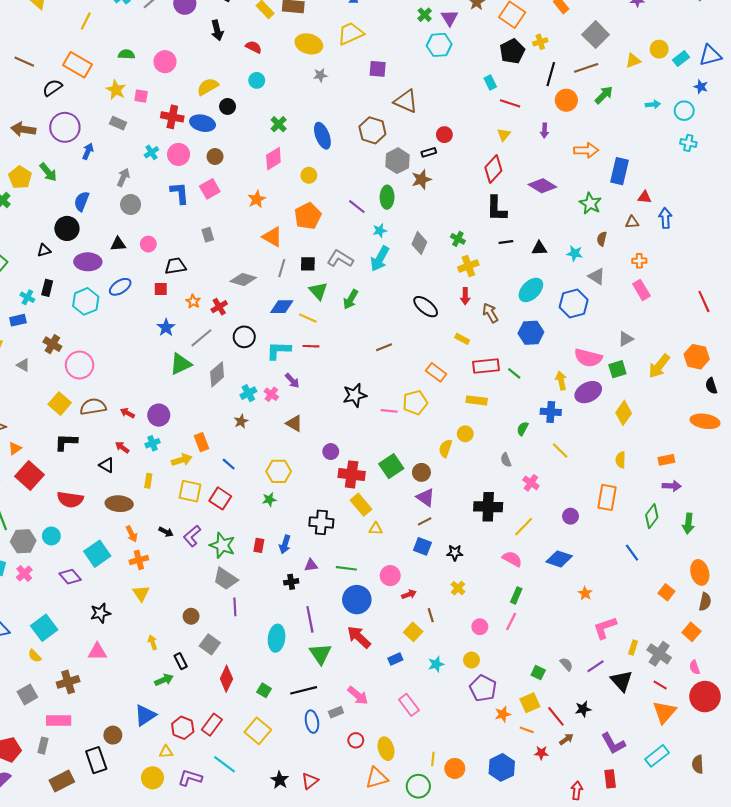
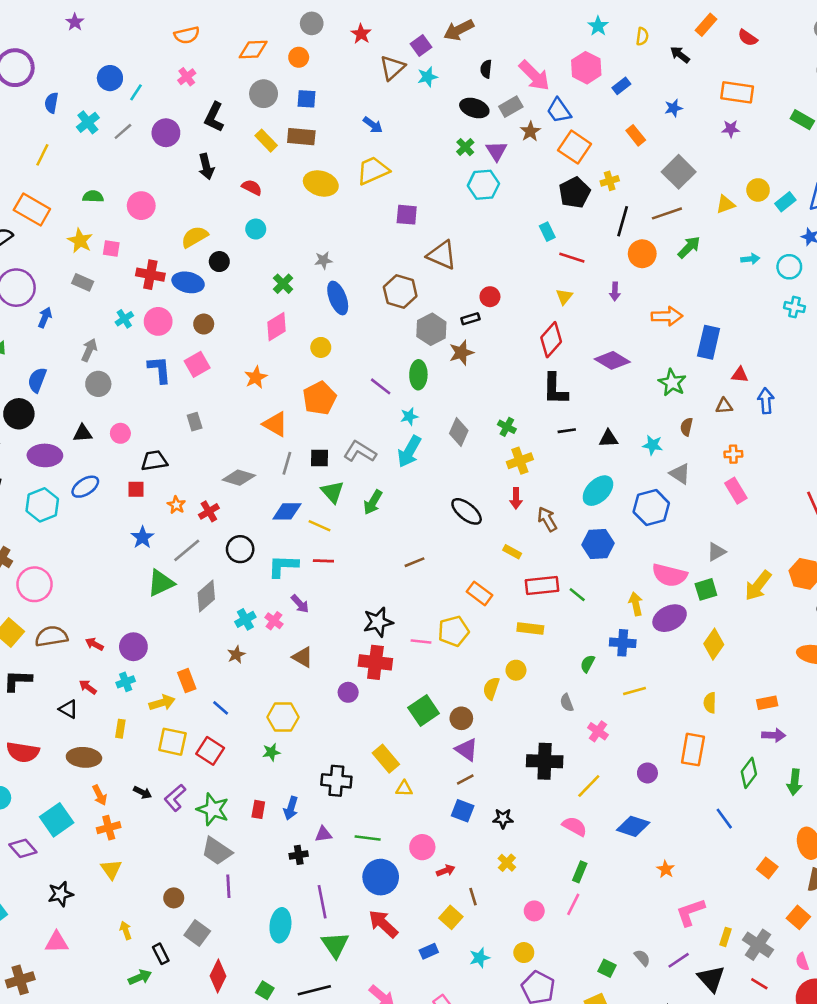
gray star: (320, 75) -> (323, 260), moved
yellow line: (560, 450) -> (634, 691), turned -60
red cross: (352, 474) -> (375, 662), moved

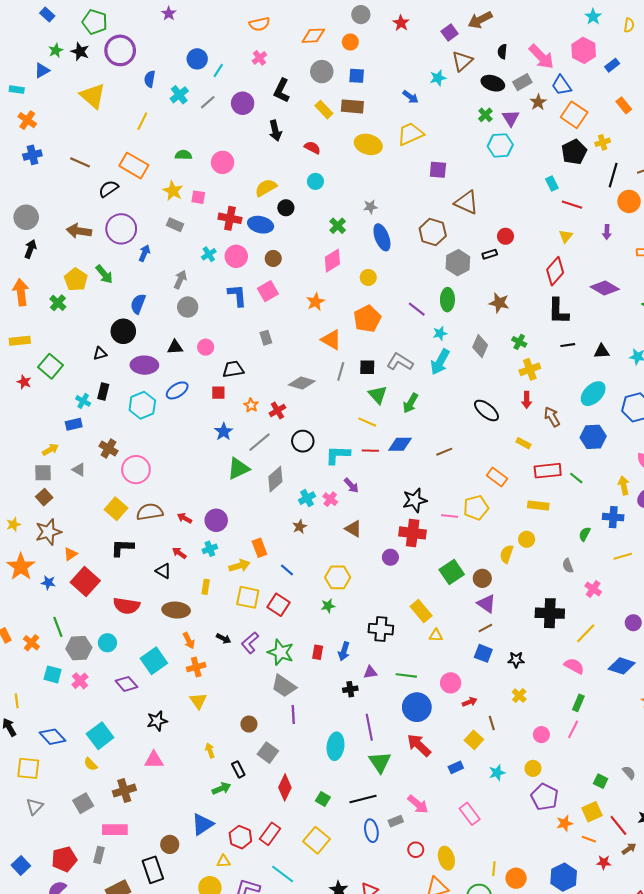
brown triangle: (392, 68) -> (462, 61), moved
cyan star: (427, 77) -> (438, 78), moved
brown star: (461, 353) -> (499, 303), moved, turned 30
blue diamond: (287, 511) -> (400, 444), moved

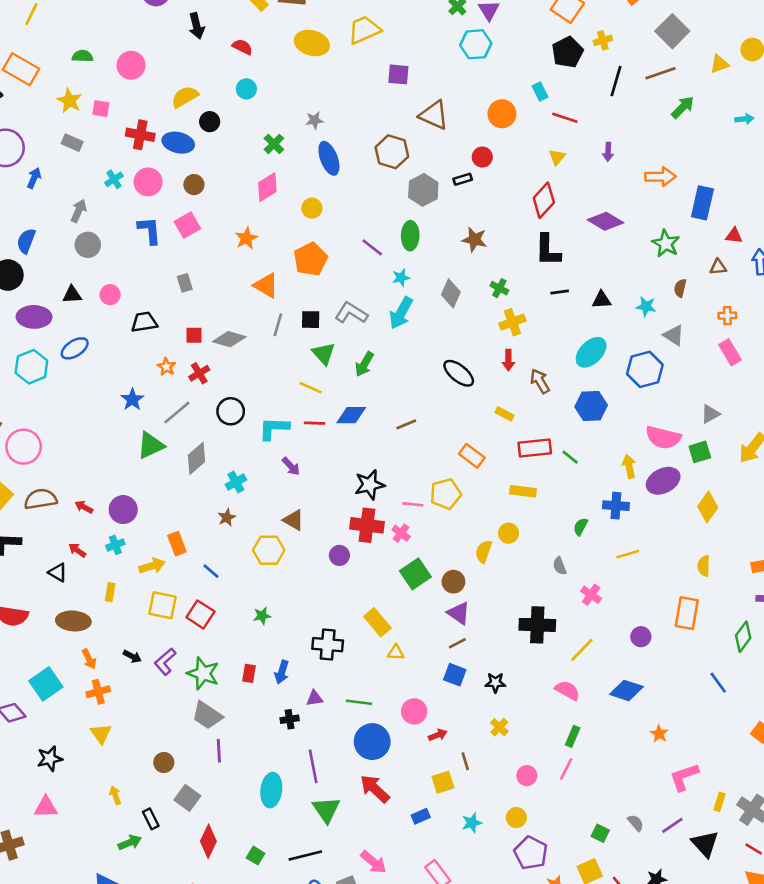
orange circle: (629, 201) -> (502, 114), moved
red square: (218, 393) -> (194, 335), moved
pink cross: (330, 499) -> (401, 533), moved
yellow hexagon: (338, 577) -> (269, 550), moved
yellow square: (474, 740) -> (443, 782), turned 30

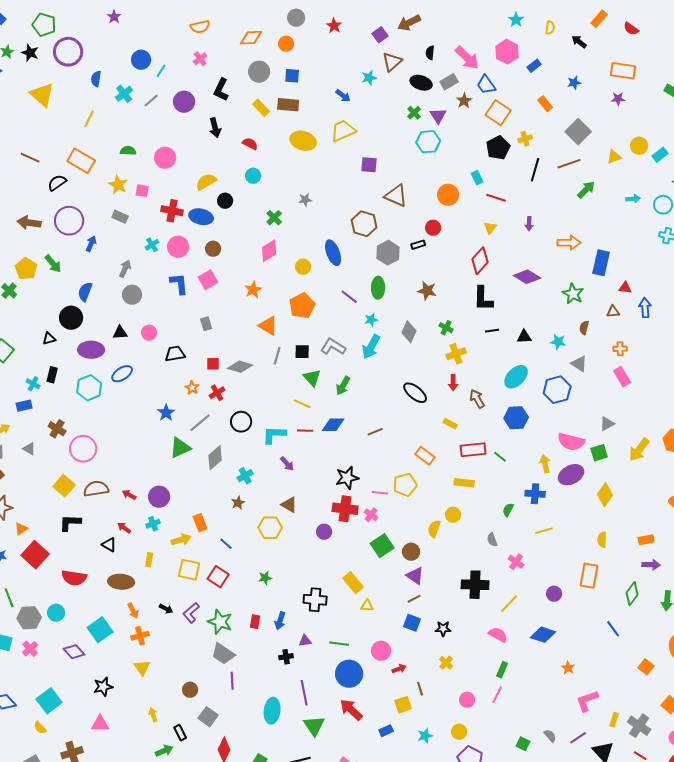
blue ellipse: (329, 158) -> (333, 253), moved

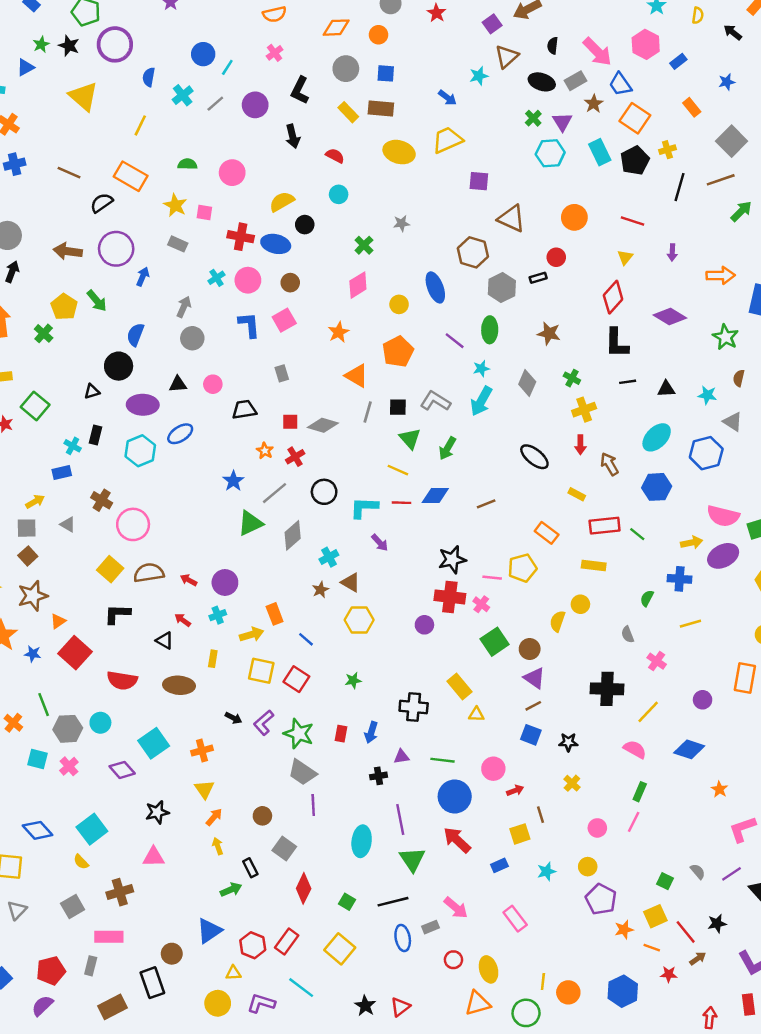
cyan rectangle: (477, 178) -> (600, 152), moved, size x1.5
yellow arrow: (545, 464) -> (692, 543), turned 90
brown triangle: (289, 505) -> (351, 582), moved
orange arrow: (133, 611) -> (214, 817), moved, turned -112

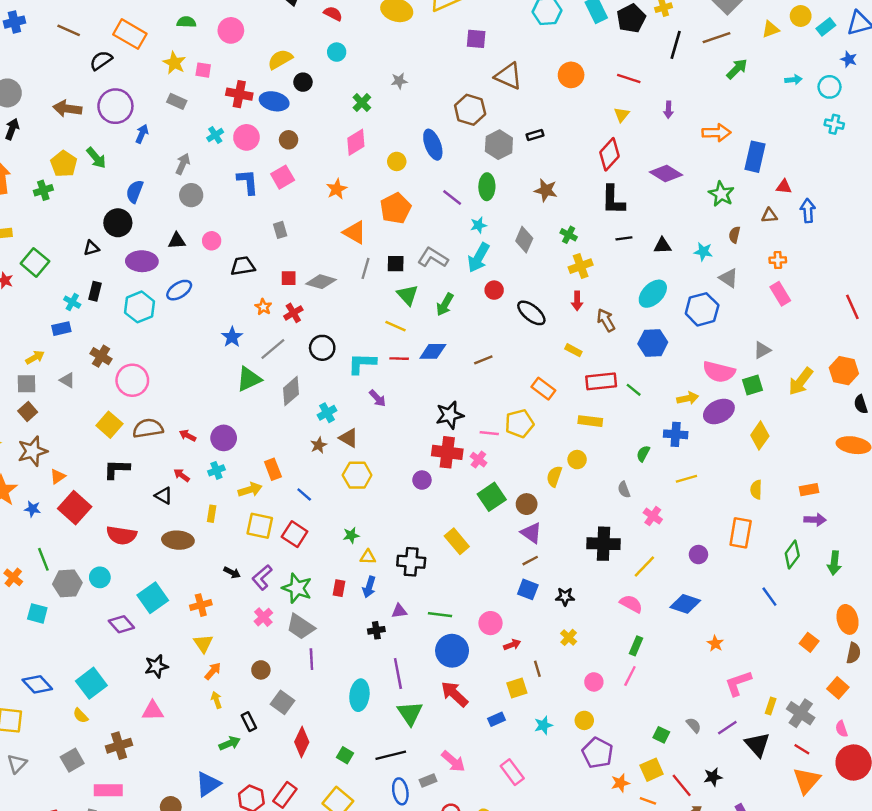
red circle: (556, 257) -> (494, 290), moved
green cross: (44, 333) -> (43, 190), turned 30
yellow triangle: (476, 714) -> (368, 557), moved
pink cross: (69, 766) -> (263, 617), moved

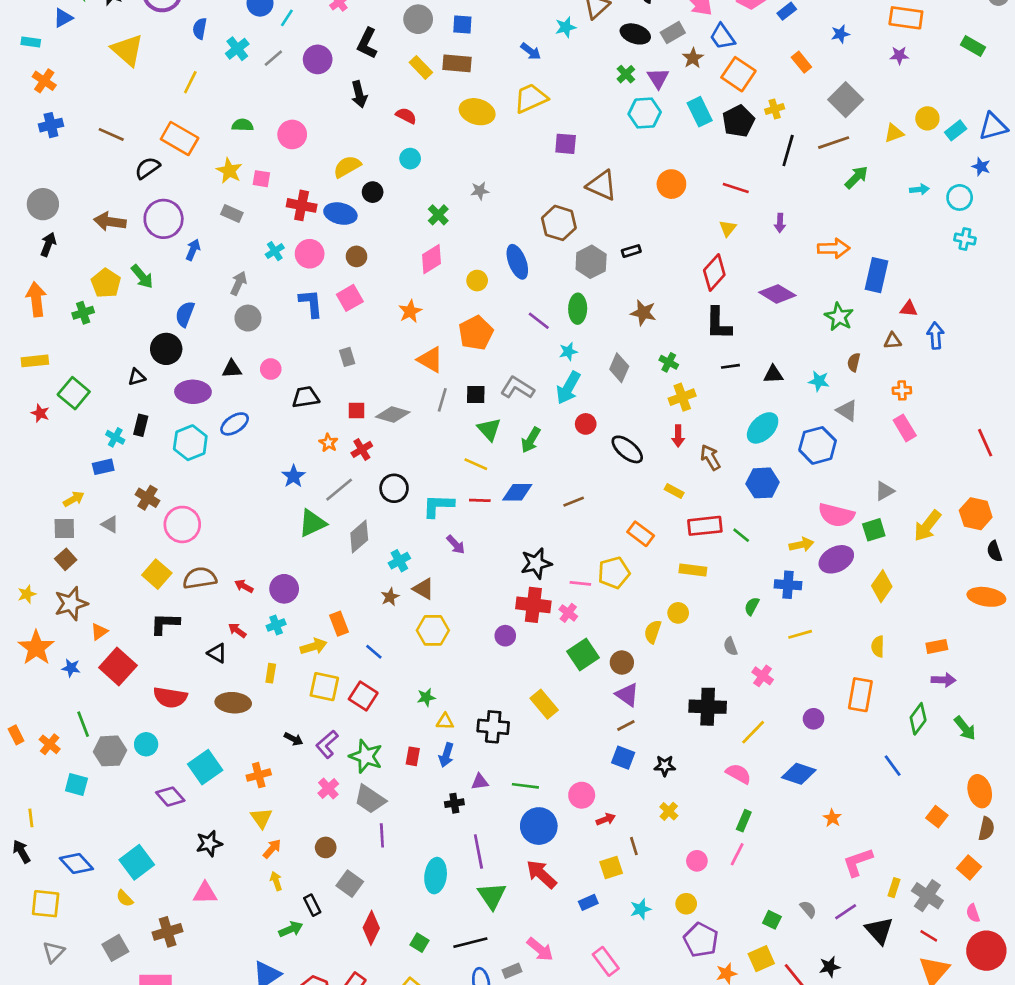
green arrow: (834, 563) -> (965, 728), turned -45

